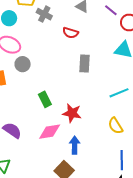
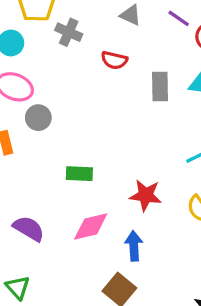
gray rectangle: (85, 64) -> (160, 87), moved
green rectangle: (45, 99) -> (79, 174), turned -56
red star: (72, 113) -> (146, 195), moved

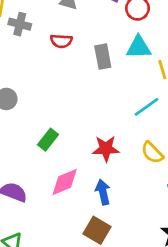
green rectangle: (79, 174) -> (48, 140), turned -45

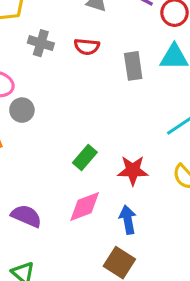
gray cross: (20, 24) -> (41, 43), moved
green rectangle: (48, 140) -> (85, 157), moved

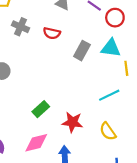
gray rectangle: (133, 66) -> (82, 51), turned 30

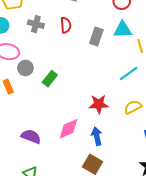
red semicircle: (52, 33) -> (66, 25), turned -98
green rectangle: (41, 109) -> (50, 79), moved
yellow semicircle: (108, 131) -> (133, 107), turned 108

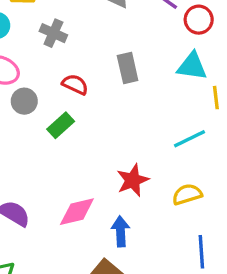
red semicircle: (66, 25) -> (75, 84), moved, turned -70
gray rectangle: (96, 37) -> (128, 68), moved, turned -42
red star: (99, 104) -> (133, 180), turned -30

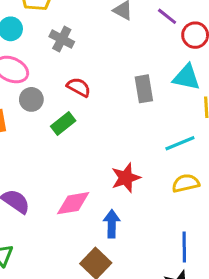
gray rectangle: (128, 68) -> (144, 89), moved
yellow semicircle: (187, 194) -> (186, 183), moved

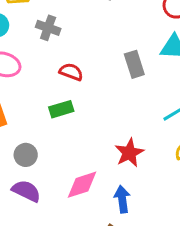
gray circle: (31, 99) -> (26, 155), moved
green rectangle: (63, 124) -> (61, 109), turned 30

